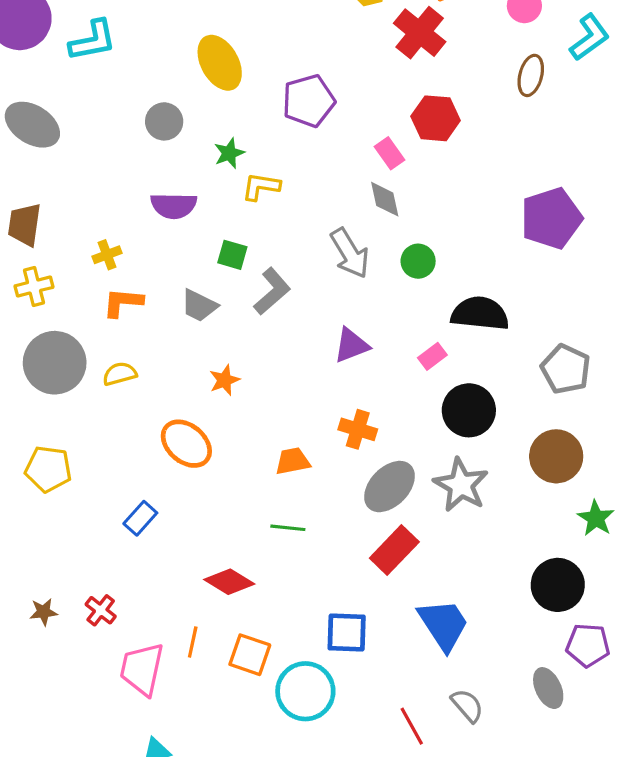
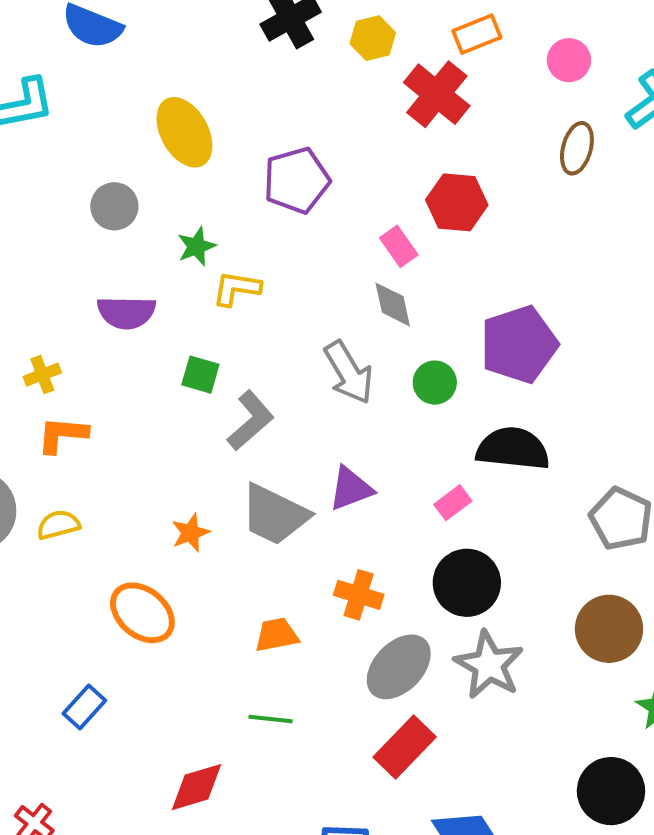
purple pentagon: (551, 218) -> (519, 344), moved
gray trapezoid: (199, 306) -> (275, 515), moved, size x1.5
black circle: (469, 410) -> (467, 583), moved
red diamond: (229, 582) -> (196, 787), turned -48

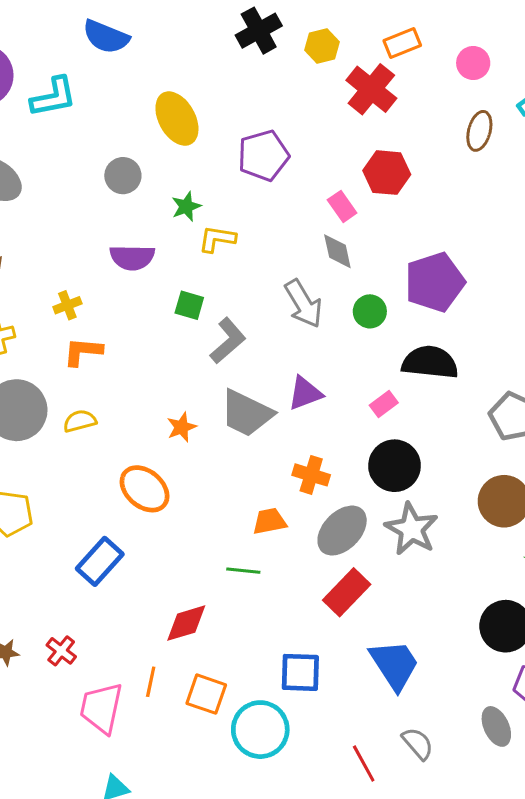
orange trapezoid: (277, 635) -> (270, 521), moved
blue rectangle: (84, 707) -> (100, 561), size x1.4

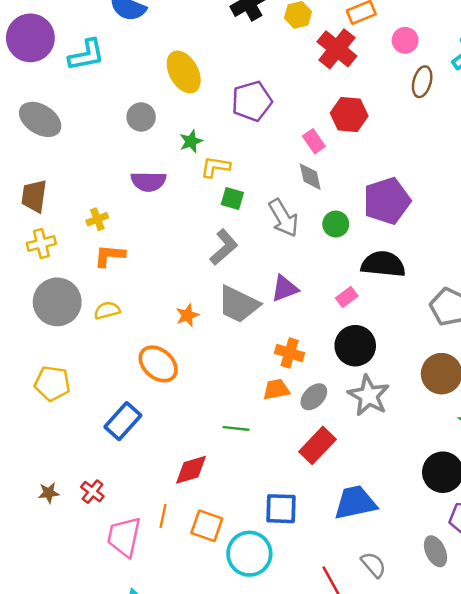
pink circle: (473, 63) -> (405, 40), moved
green square: (189, 305) -> (232, 198), moved
orange trapezoid: (270, 521) -> (276, 389), moved
gray ellipse: (342, 531) -> (314, 397), size x0.7
blue trapezoid: (395, 665) -> (355, 503), turned -69

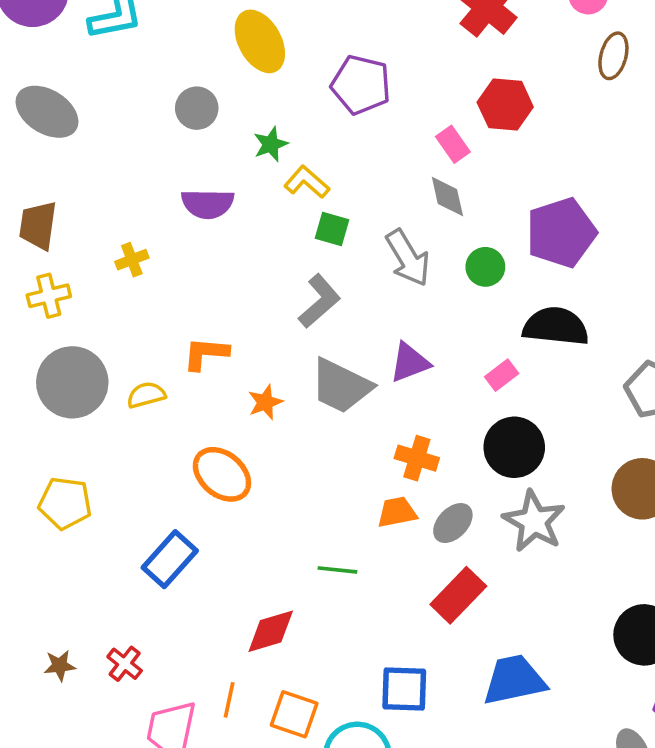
purple pentagon: (252, 101) -> (361, 85), turned 30
yellow L-shape: (215, 167) -> (307, 182), turned 32
orange L-shape: (109, 256) -> (206, 353), moved

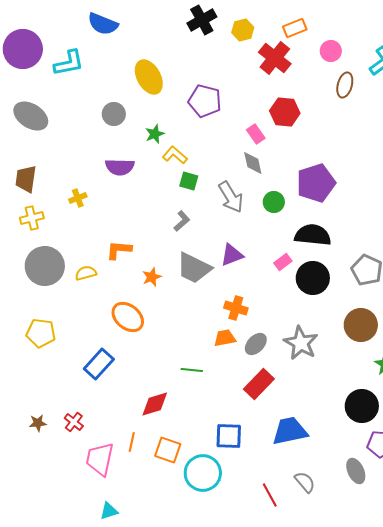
gray L-shape: (319, 301) -> (182, 221), size x0.7
black circle: (514, 447) -> (313, 278), moved

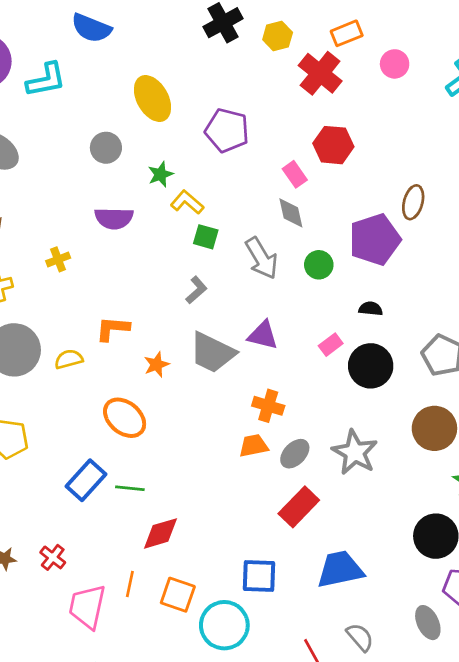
brown ellipse: (345, 85) -> (413, 202), moved
black semicircle: (313, 235) -> (371, 309), size x0.5
purple triangle: (232, 255) -> (263, 335), turned 35
green line: (192, 370) -> (130, 488), moved

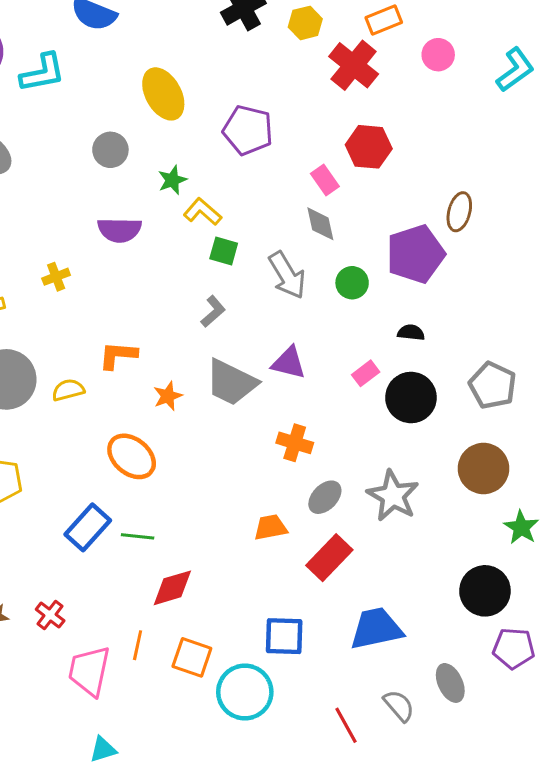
orange trapezoid: (254, 446) -> (271, 527), moved
gray ellipse: (428, 623) -> (450, 683), moved

